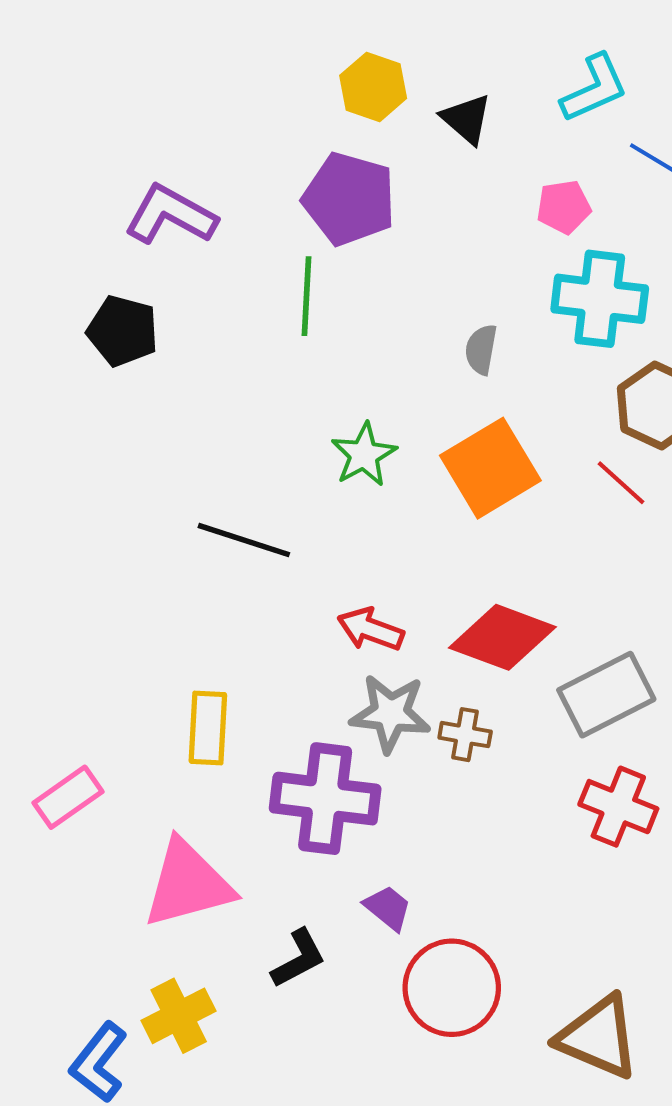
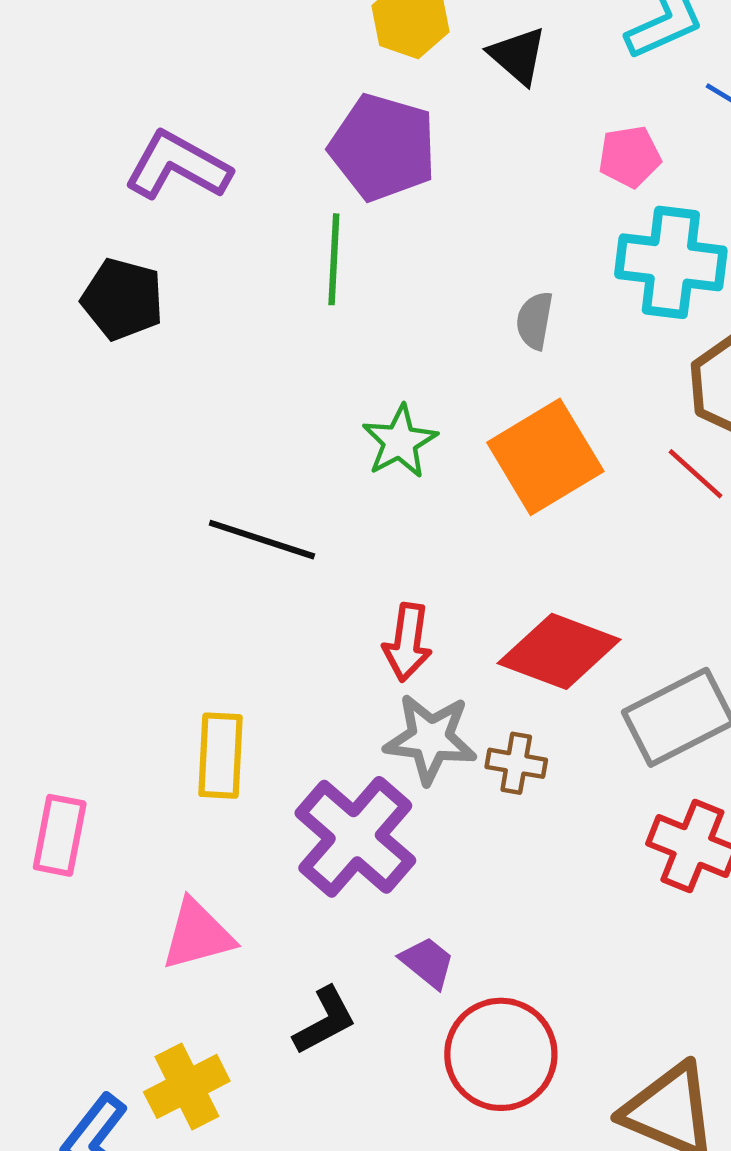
red arrow: (370, 629) -> (407, 642), turned -102
pink rectangle: (68, 797) -> (60, 835), turned -44
purple cross: (325, 799) -> (355, 837), turned 34
pink triangle: (188, 884) -> (198, 935), size x0.7

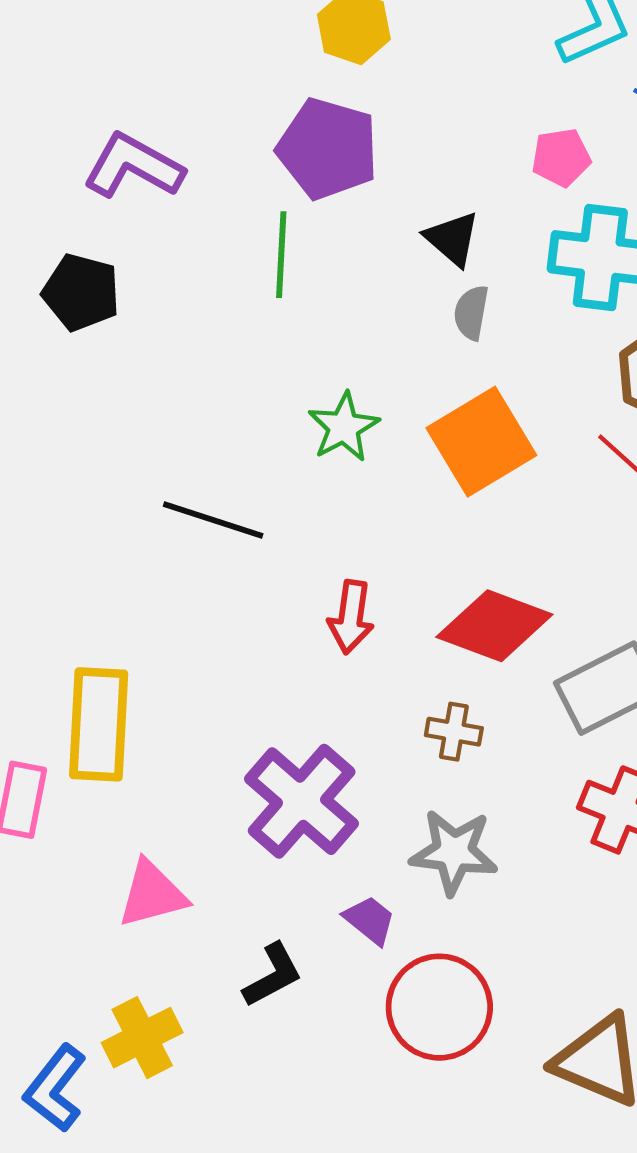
black triangle: (518, 56) -> (452, 239), moved
gray star: (430, 739) -> (454, 852), moved
yellow rectangle: (221, 756) -> (99, 724), moved, size x1.4

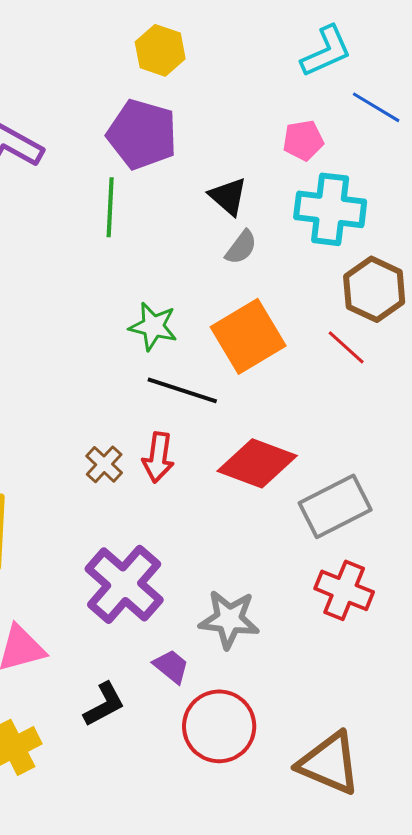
gray semicircle: (471, 313) -> (241, 247), turned -153
green star: (344, 427) -> (153, 326), turned -30
black line: (213, 520) -> (182, 390), moved
brown cross: (454, 732) -> (104, 464), moved, turned 33

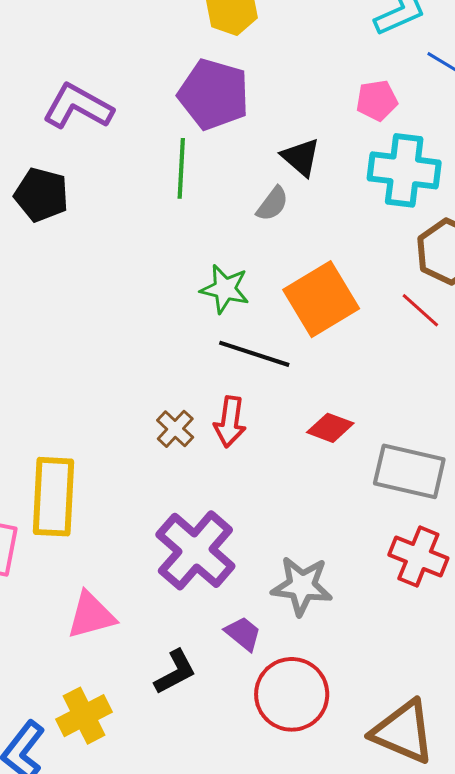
gray semicircle: (241, 247) -> (272, 204), moved
red diamond: (257, 463) -> (330, 428), size x0.6
gray rectangle: (335, 506) -> (409, 471), turned 40

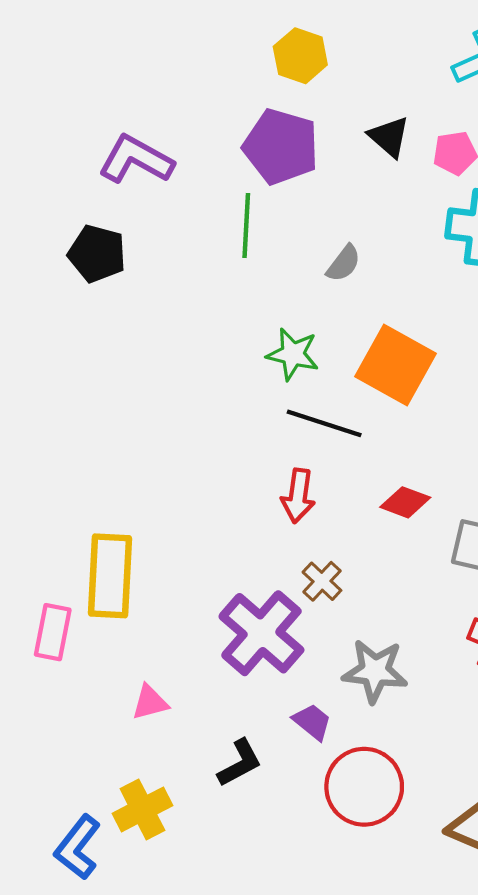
black triangle: (301, 157) -> (389, 137), moved
orange square: (321, 299) -> (396, 365), turned -30
brown cross: (175, 429) -> (322, 581), moved
pink triangle: (91, 615) -> (150, 702), size x0.7

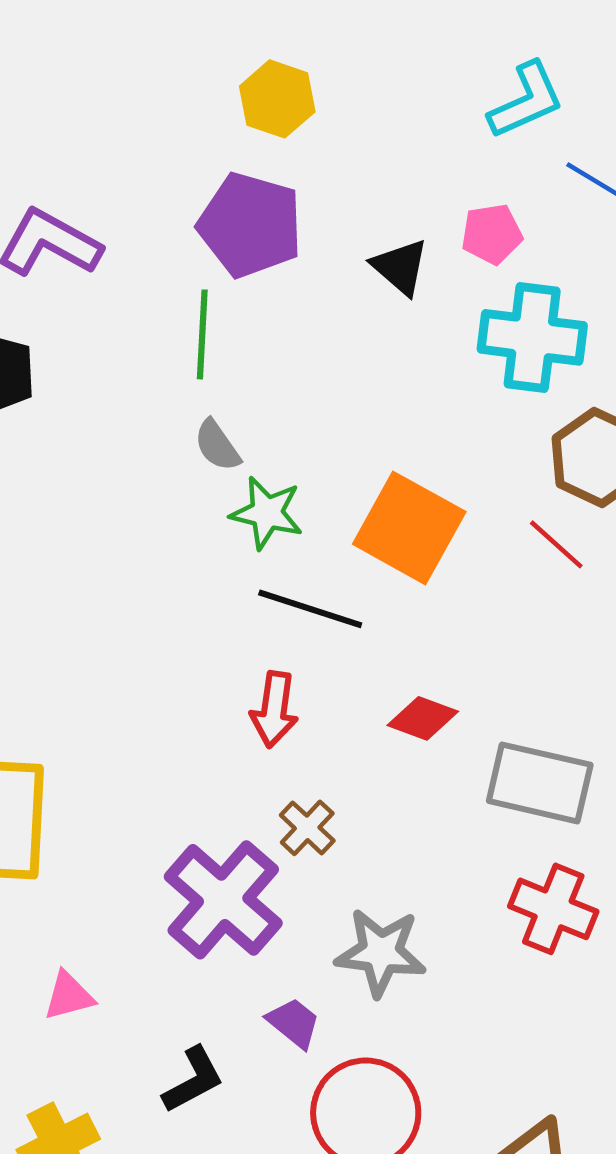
black triangle: (389, 137) -> (400, 267), moved
gray semicircle: (344, 263) -> (217, 445), moved, turned 108

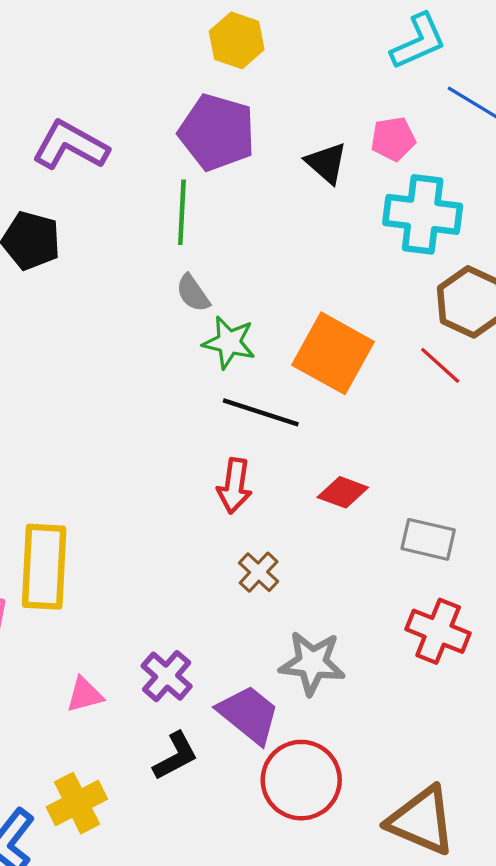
gray rectangle: (540, 783) -> (428, 539), size x0.7
purple cross: (223, 900) -> (167, 676), moved, size x0.6
purple trapezoid: (294, 1023) -> (249, 714), size x1.6

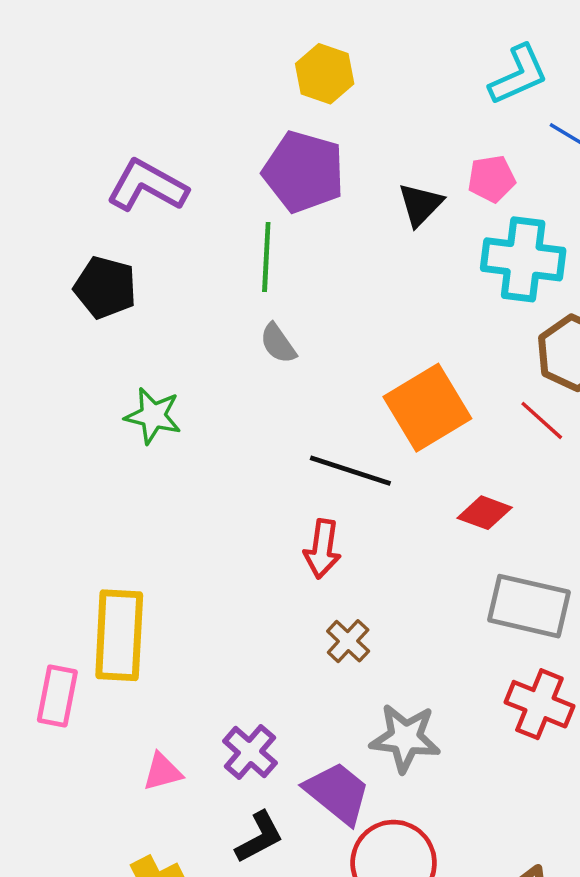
black triangle: (326, 163) -> (420, 204), turned 33
green star: (229, 342) -> (153, 416), moved
orange square: (333, 353) -> (427, 408), turned 30
red diamond: (343, 492) -> (485, 513), moved
gray rectangle: (428, 539) -> (529, 606), size x1.4

